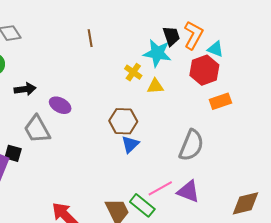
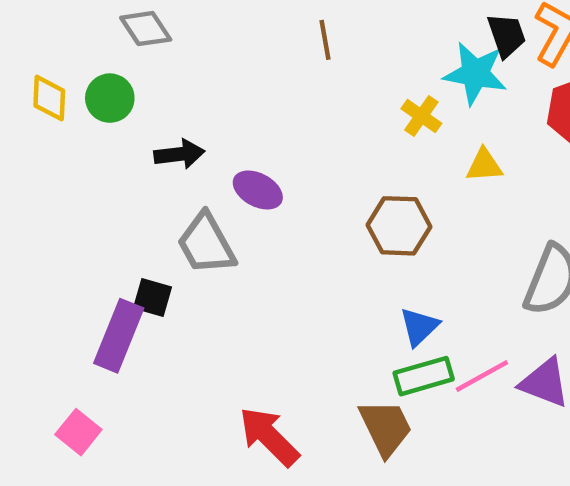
yellow triangle: (155, 86) -> (484, 165), moved
blue triangle: (130, 144) -> (419, 327), moved
green rectangle: (142, 205) -> (424, 376), moved, turned -55

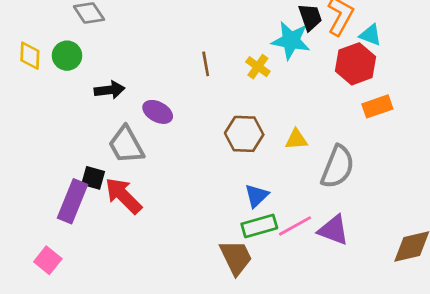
brown line: (325, 40) -> (206, 64), moved
yellow triangle: (484, 165) -> (296, 139), moved
red arrow: (269, 437) -> (123, 196), moved

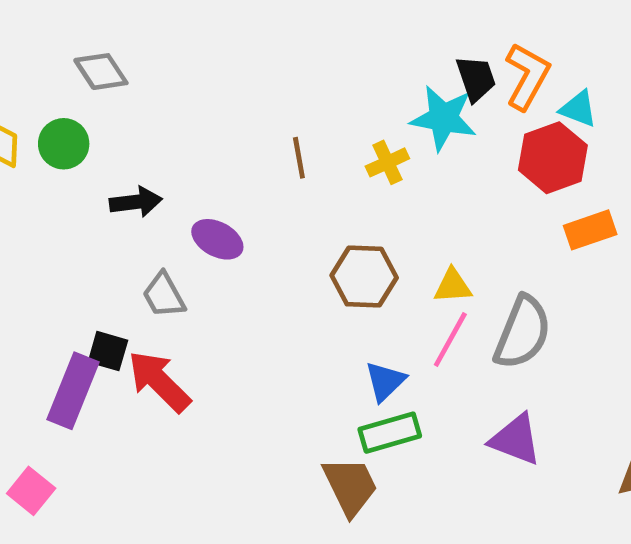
yellow cross: (258, 67) -> (387, 162), turned 30
gray trapezoid: (126, 145) -> (164, 295), size x0.7
pink line: (295, 226) -> (450, 339), moved, turned -32

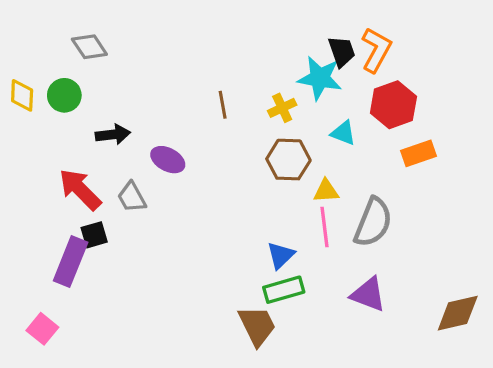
cyan triangle: (578, 109) -> (343, 133), moved
brown hexagon: (364, 277) -> (288, 160), moved
pink line: (450, 339) -> (324, 227), turned -36
black square: (108, 351) -> (94, 235), turned -32
red arrow: (159, 381) -> (80, 189), moved

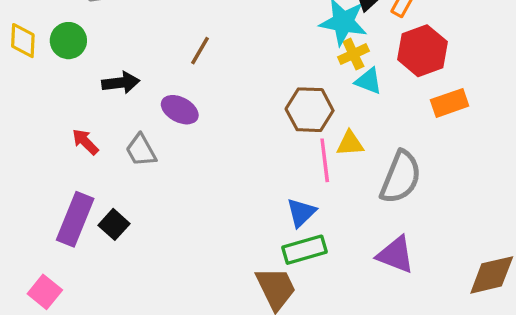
brown line: (223, 105) -> (200, 51), moved, turned 40
yellow cross: (282, 108) -> (353, 54), moved
red arrow: (80, 189) -> (85, 142), size x0.6
pink line: (324, 227) -> (325, 160), moved
black square: (94, 235) -> (114, 224), moved, turned -32

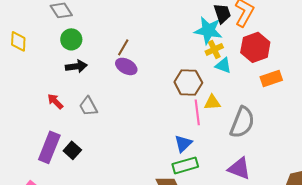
green circle: (68, 41) -> (71, 39), moved
purple ellipse: (180, 110) -> (126, 66), moved

